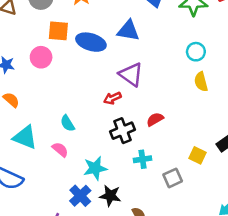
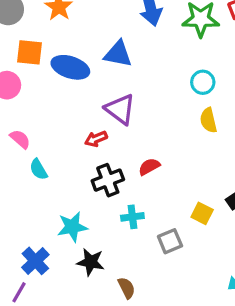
pink semicircle: (60, 150) -> (20, 139), moved
blue cross: (80, 196) -> (35, 261), moved

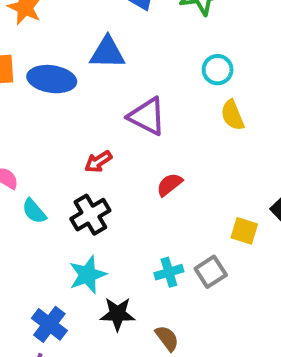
purple triangle: (120, 109) -> (147, 116), moved
black cross: (108, 180) -> (90, 215), moved
cyan cross: (132, 217) -> (169, 272), moved

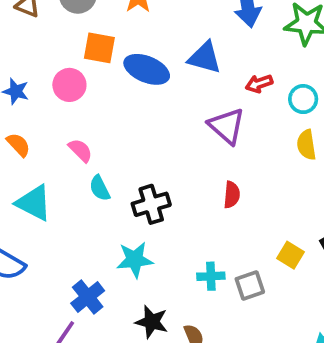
red arrow: (98, 162) -> (259, 84), moved
red semicircle: (169, 185) -> (232, 195), turned 120
black star: (118, 314) -> (152, 322), moved

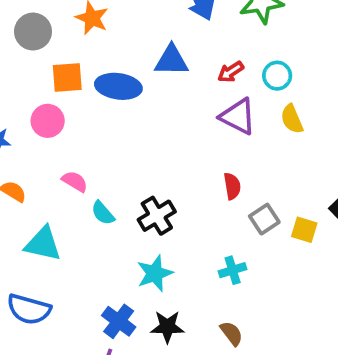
purple triangle: (227, 126) -> (238, 116), moved
gray square: (250, 285) -> (264, 219), moved
black star: (152, 322) -> (167, 327), moved

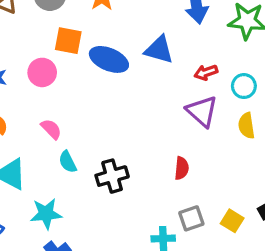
gray square: (264, 219) -> (191, 218), moved
cyan star: (155, 273) -> (46, 214), moved

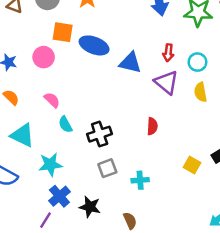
blue triangle: (159, 50) -> (130, 63), moved
red arrow: (206, 72) -> (168, 53), turned -63
gray square: (191, 218) -> (107, 168), moved

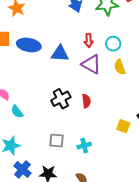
black cross: (100, 134) -> (61, 99), moved
gray square: (107, 168) -> (56, 141), turned 35

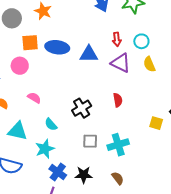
black cross: (61, 99) -> (82, 108), moved
cyan semicircle: (17, 112) -> (51, 124), moved
cyan cross: (84, 146) -> (118, 145), size x1.5

